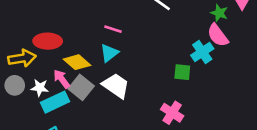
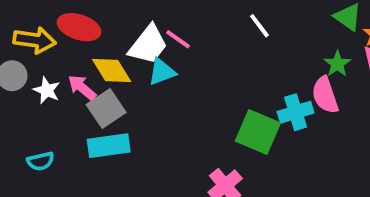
green square: (182, 72) -> (258, 132), size x1.6
pink arrow: (62, 79) -> (82, 88), turned -30
white trapezoid: (116, 86) -> (148, 45), moved, turned 76
cyan rectangle: (55, 102) -> (109, 146), moved

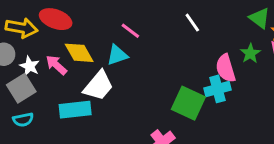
white trapezoid: (148, 45) -> (98, 86), moved
pink semicircle: (325, 95) -> (226, 68), moved
gray square: (106, 108) -> (21, 88), moved

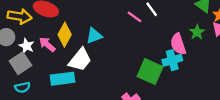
pink line: (130, 31) -> (134, 17), moved
yellow diamond: (79, 53) -> (65, 35), turned 60

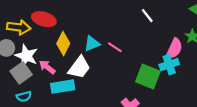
pink line: (134, 17) -> (115, 47), moved
pink arrow: (47, 44) -> (47, 67), moved
pink semicircle: (178, 44) -> (174, 49), turned -135
white star: (26, 46) -> (26, 56), size x1.5

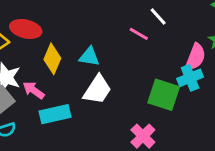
cyan triangle: (92, 43) -> (89, 57), turned 35
pink line: (115, 47) -> (139, 34), moved
white trapezoid: (79, 67) -> (97, 90), moved

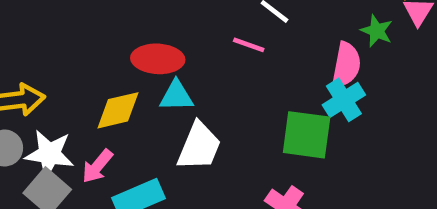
red ellipse: (26, 29) -> (158, 59), moved
yellow diamond: (52, 59) -> (118, 110), turned 64
pink arrow: (34, 90) -> (97, 166), turned -75

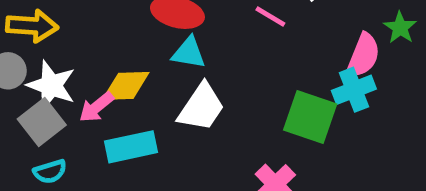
yellow diamond: (118, 110) -> (126, 86), moved

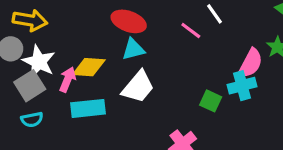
cyan triangle: (189, 53) -> (133, 49), turned -30
pink arrow: (96, 107) -> (68, 79), turned 145
green square: (310, 117) -> (211, 101), size x0.6

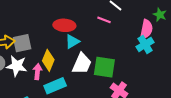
yellow diamond: (89, 67) -> (48, 60), turned -55
gray square: (30, 86) -> (22, 43), moved, turned 36
green square: (211, 101) -> (104, 67), moved, size x1.6

